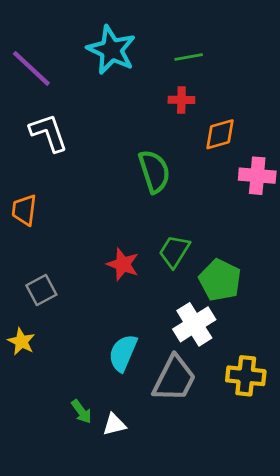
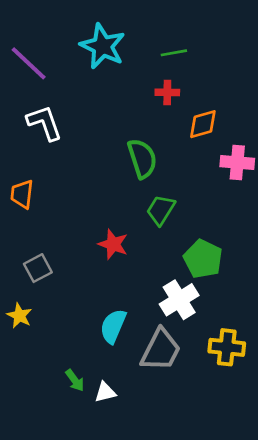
green trapezoid: (174, 251) -> (161, 210), moved

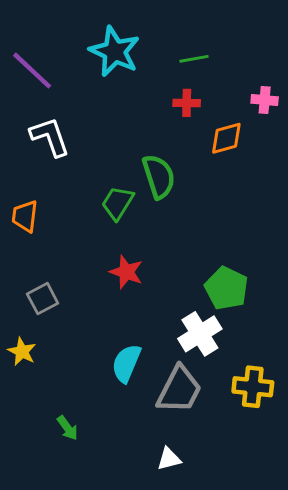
pink cross: (237, 162) -> (265, 100), moved, size x0.7
green trapezoid: (161, 210) -> (118, 203), moved
green arrow: (75, 380) -> (68, 428), moved
white triangle: (105, 392) -> (169, 459), moved

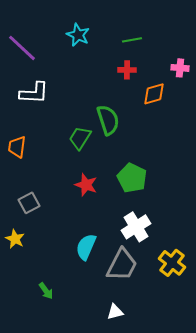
cyan star: (115, 51) -> (78, 35), size x0.7
white L-shape: (50, 137) -> (34, 93), turned 112
green pentagon: (226, 288) -> (132, 178), moved
yellow cross: (253, 387) -> (172, 263), turned 32

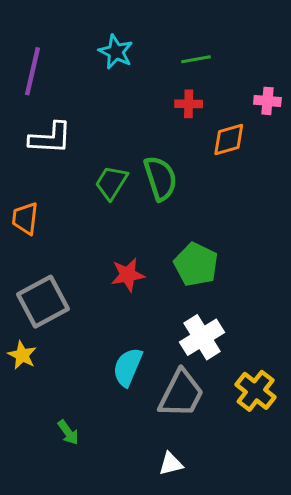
purple line: (22, 48) -> (33, 71), turned 60
green trapezoid: (80, 138) -> (111, 183), moved
red star: (86, 185) -> (128, 275), turned -30
gray square: (29, 203) -> (43, 302), size x1.6

